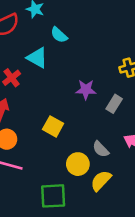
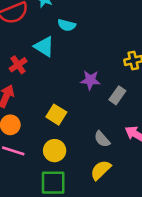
cyan semicircle: (59, 35) -> (67, 25), turned -30
yellow circle: (78, 164) -> (55, 151), moved

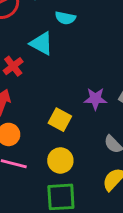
purple star: (90, 80) -> (95, 99), moved

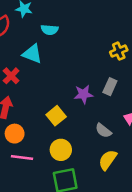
yellow square: (60, 120) -> (56, 116), turned 30

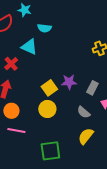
gray rectangle: (110, 87) -> (92, 88), moved
yellow square: (56, 116) -> (49, 88), moved
yellow circle: (61, 150) -> (47, 109), moved

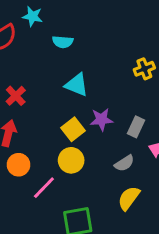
cyan triangle: (29, 47) -> (77, 85), moved
gray semicircle: (84, 112) -> (124, 163), turned -72
pink line: (16, 131) -> (44, 188), moved, turned -54

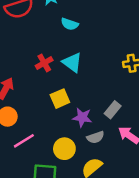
red cross: (16, 96) -> (44, 63), moved
purple star: (102, 120) -> (82, 117), moved
yellow circle: (71, 160) -> (64, 149), moved

